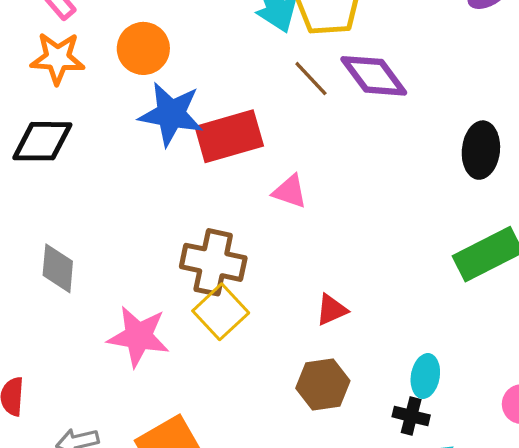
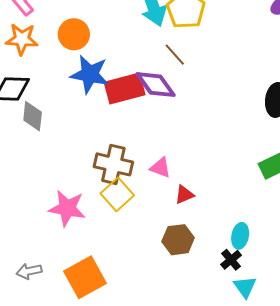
purple diamond: (374, 76) -> (156, 85), moved
pink triangle: (290, 191) -> (160, 168), moved
gray diamond: (58, 268) -> (33, 116), moved
black cross: (411, 416) -> (231, 260), turned 35

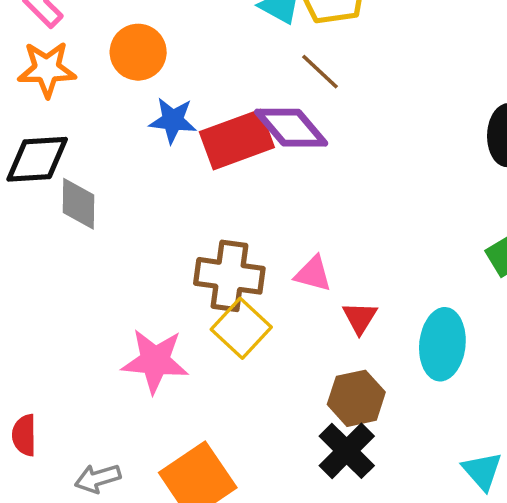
blue star: (90, 74) -> (173, 120), size x0.7
red triangle: (184, 195) -> (360, 318), turned -30
cyan ellipse: (240, 236) -> (442, 344), moved, size x1.5
black cross: (231, 260) -> (347, 451), moved, size x1.5

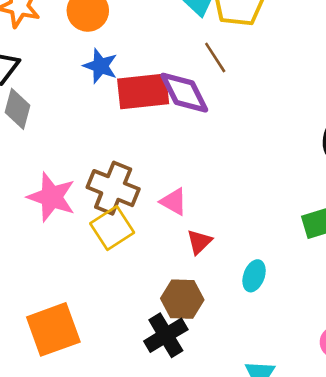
cyan ellipse: (442, 344) -> (254, 276), size x0.6
pink star: (155, 361) -> (52, 197), moved

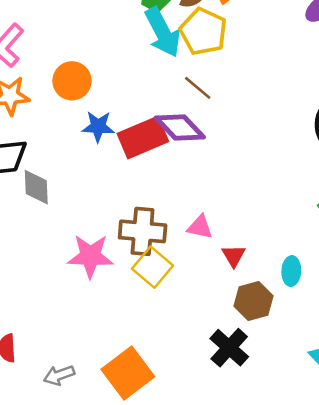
brown hexagon: (182, 299) -> (254, 301), moved

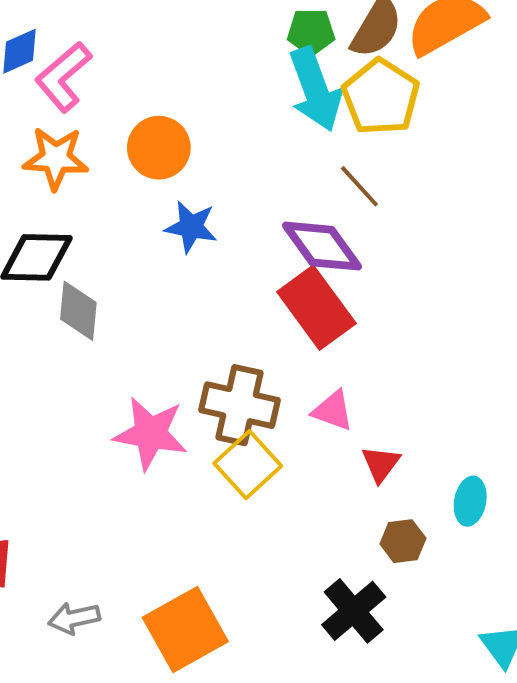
red rectangle: (143, 138) -> (316, 308), moved, turned 69
brown hexagon: (254, 301) -> (403, 541), size x0.7

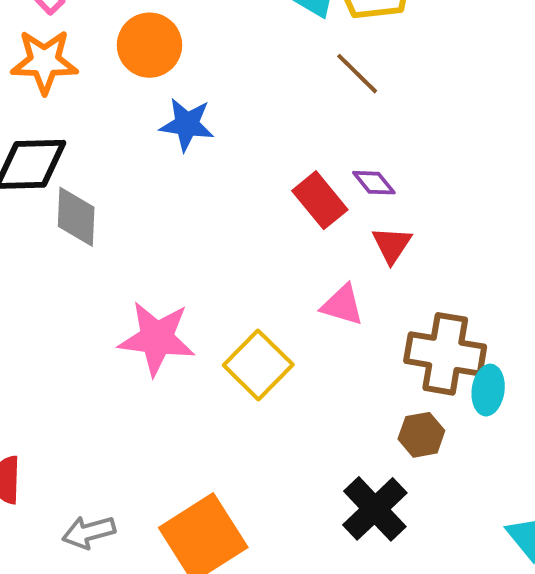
purple diamond: (322, 246) -> (374, 183), moved, size x0.5
red rectangle: (316, 308) -> (320, 200), size x0.7
brown cross: (240, 405) -> (445, 354), moved
red triangle: (381, 464) -> (392, 245), moved

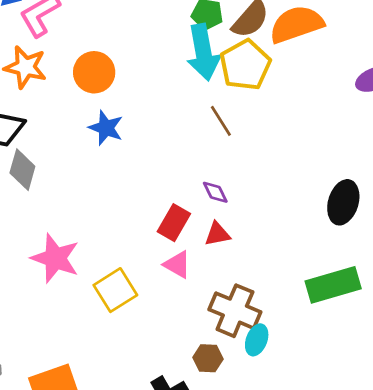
red rectangle: (320, 200) -> (174, 223), moved, turned 56
red triangle: (392, 245) -> (217, 234), turned 32

